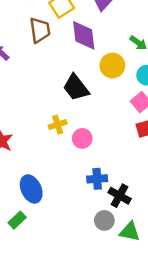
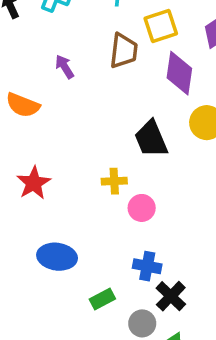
blue ellipse: (31, 189) -> (57, 257), turned -72
green rectangle: (17, 220) -> (102, 299), moved

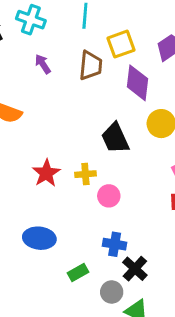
purple arrow: (65, 67) -> (43, 64), moved
red star: (34, 183) -> (46, 173), moved

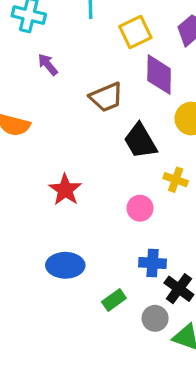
brown trapezoid: (91, 65) -> (106, 97), moved, turned 68
yellow cross: (85, 174) -> (176, 180), moved, turned 30

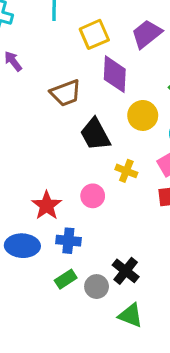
red star: (65, 190) -> (47, 205), moved
blue cross: (153, 263) -> (68, 241), moved
gray circle: (155, 318) -> (97, 287), moved

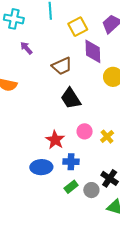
black trapezoid: (95, 134) -> (71, 98), moved
yellow cross: (126, 171) -> (107, 137), moved, turned 32

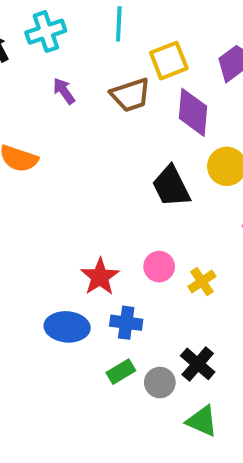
cyan cross: (14, 19) -> (46, 32), turned -36
brown trapezoid: (62, 66) -> (131, 95), moved
black trapezoid: (71, 98) -> (171, 186), moved

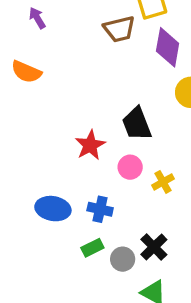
purple arrow: (64, 91) -> (37, 18), moved
black trapezoid: (171, 186) -> (137, 124), moved
red star: (100, 277) -> (90, 145), moved

